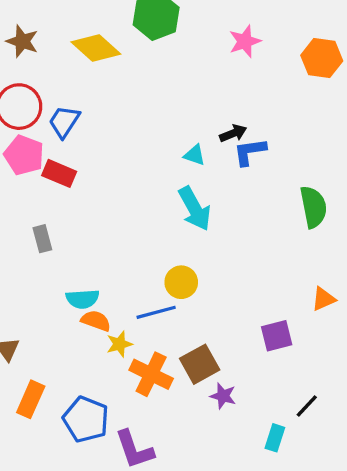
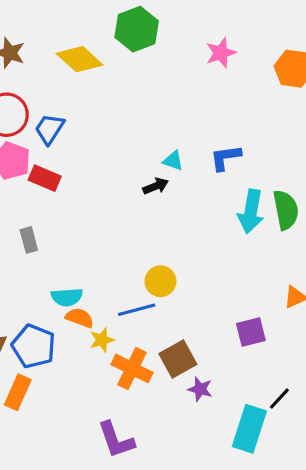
black arrow: (233, 133) -> (156, 186), moved
cyan arrow: (195, 209) -> (251, 211), moved, turned 39
blue pentagon: (86, 419) -> (34, 346), moved
cyan rectangle: (275, 438) -> (249, 429), size x1.8

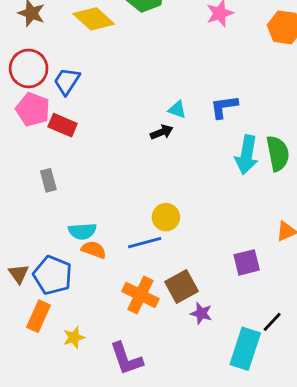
yellow star: (102, 340) -> (74, 337), moved

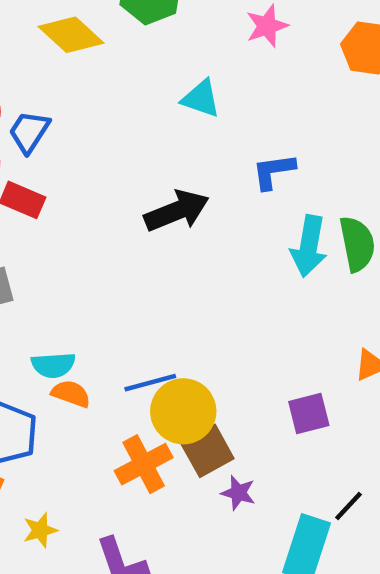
cyan triangle: (177, 110) -> (201, 99), moved, size x1.4
black arrow: (162, 132) -> (177, 211), size x1.8
yellow circle: (166, 217) -> (183, 411), moved, size x1.5
orange cross: (140, 295) -> (144, 464), turned 36

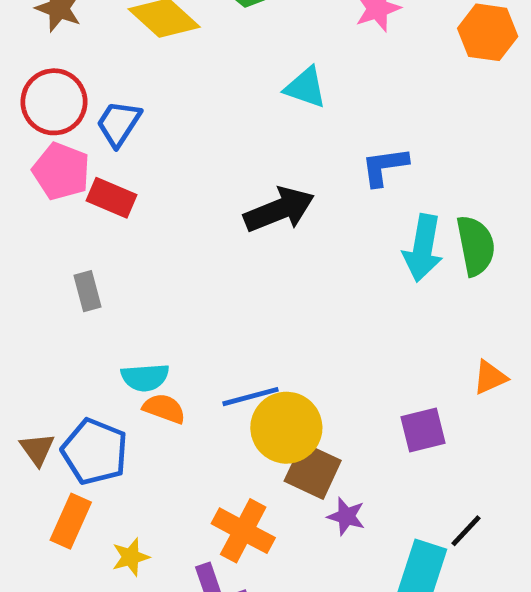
brown square: (207, 451) -> (313, 471), turned -36
orange cross: (144, 464) -> (243, 531), moved, turned -34

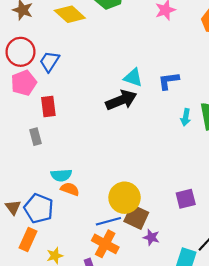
cyan triangle: (306, 87) -> (133, 78), moved
pink pentagon: (61, 171) -> (24, 83), turned 30
red rectangle: (111, 198) -> (48, 107), moved, turned 60
cyan arrow: (423, 248) -> (186, 117), size x0.6
blue line: (250, 397) -> (108, 221), moved

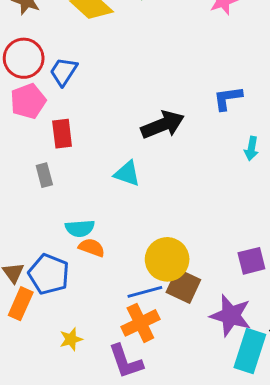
cyan triangle: (133, 78) -> (127, 174), moved
purple star: (151, 237) -> (231, 316), moved, size x1.8
orange rectangle: (28, 240) -> (21, 304), moved
orange cross: (105, 244) -> (140, 323), turned 36

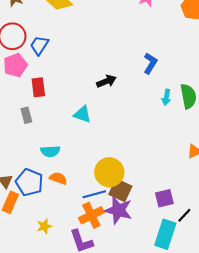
blue L-shape: (228, 98) -> (150, 63), turned 130
black arrow: (163, 125) -> (106, 81), size x0.7
orange semicircle: (92, 248) -> (58, 178), moved
purple square: (251, 261) -> (164, 198), moved
purple star: (231, 316) -> (118, 210), moved

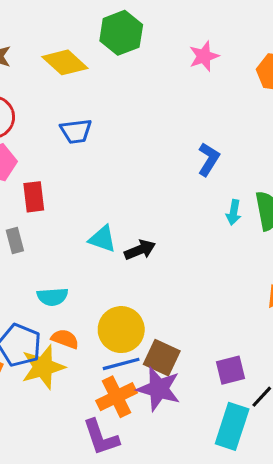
blue trapezoid: (39, 45) -> (76, 131), moved, turned -130
black arrow: (106, 81) -> (140, 250), moved
yellow circle: (109, 172) -> (121, 330), moved
yellow star: (44, 226) -> (43, 367), moved, size x1.8

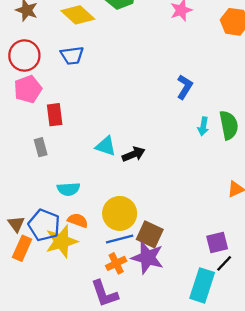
blue trapezoid: (76, 131) -> (72, 55), moved
purple square: (231, 370) -> (217, 242), moved
orange cross: (116, 397) -> (116, 263), size x0.7

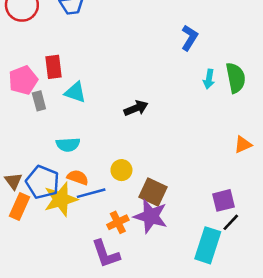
pink pentagon: (28, 89) -> (23, 80), moved
cyan triangle: (106, 146) -> (75, 92), moved
yellow circle: (120, 213) -> (121, 170), size x0.6
blue line: (120, 239) -> (91, 193), moved

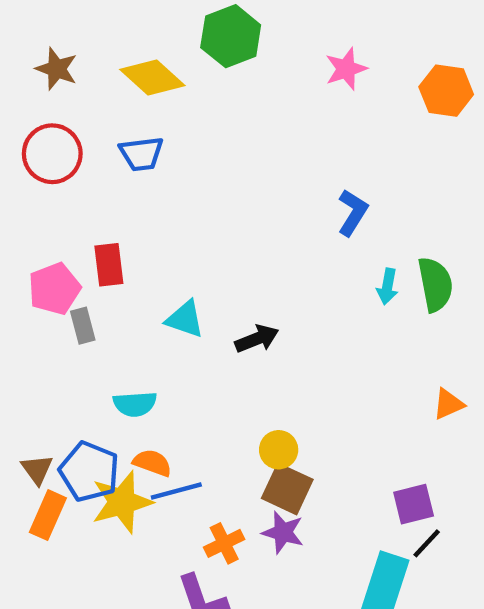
cyan triangle: (75, 92) -> (185, 319), moved
yellow circle: (121, 170) -> (279, 450), moved
purple star: (151, 216) -> (283, 532), size x0.7

